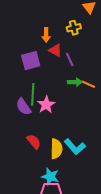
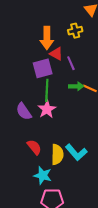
orange arrow: (46, 35) -> (47, 38), size x1.5
purple square: (31, 61) -> (43, 68), moved
green line: (33, 94) -> (47, 90), moved
cyan star: (50, 177) -> (43, 175), moved

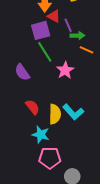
green arrow: (76, 86) -> (77, 36), moved
green line: (47, 90) -> (45, 52), turned -35
pink star: (47, 109) -> (65, 70), moved

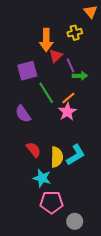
red triangle: (54, 16) -> (56, 56), turned 48
purple square: (41, 30) -> (27, 71), moved
orange line: (87, 50) -> (68, 98), moved, turned -64
cyan L-shape: (73, 112) -> (76, 155), turned -80

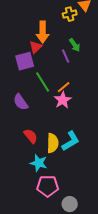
yellow cross: (75, 33) -> (70, 14), moved
red triangle: (56, 56) -> (36, 47), moved
green arrow: (80, 76) -> (75, 45), moved, turned 56

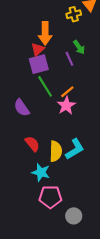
purple square: (25, 61) -> (39, 64), moved

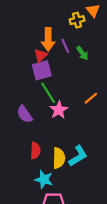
purple line: (69, 59) -> (65, 46), moved
orange line: (67, 92) -> (91, 98), moved
pink star: (66, 106) -> (59, 110), moved
red semicircle: (32, 144) -> (35, 151), turned 42

